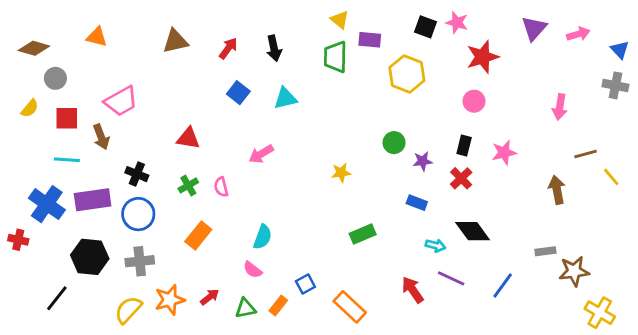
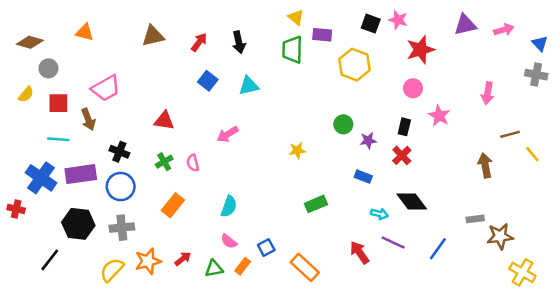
purple triangle: (534, 28) -> (465, 25), turned 35
pink star: (504, 153) -> (439, 116), moved, turned -30
pink semicircle: (253, 270) -> (229, 241), moved

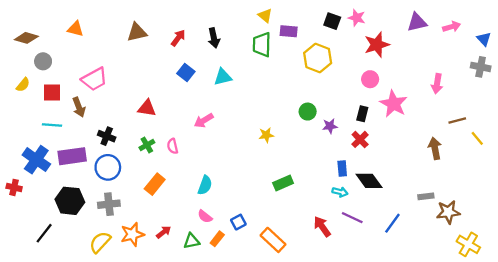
pink star: (439, 116) -> (394, 104), size x1.4
blue rectangle: (363, 177) -> (342, 168), moved, turned 64

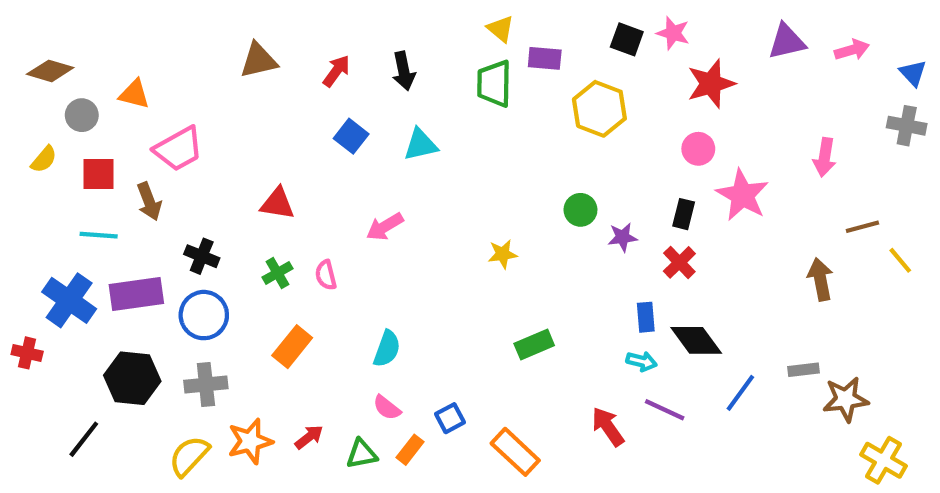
orange triangle: (75, 29) -> (134, 94), moved
blue line: (392, 223) -> (740, 393), moved

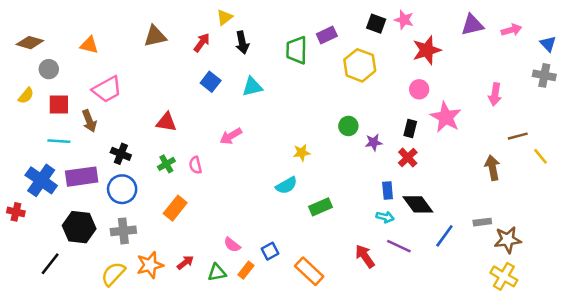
yellow triangle: (501, 29) -> (224, 17), moved, turned 42
purple rectangle: (545, 58) -> (327, 35), turned -30
orange triangle: (134, 94) -> (89, 45), moved
cyan semicircle: (387, 349) -> (286, 185), moved, turned 40
yellow cross: (883, 460) -> (504, 276), moved

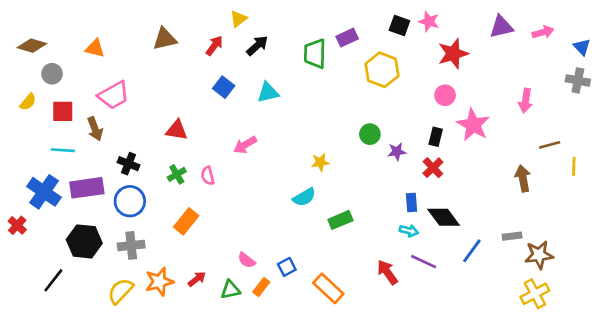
black arrow: (242, 43) -> (257, 46), turned -120
yellow line: (540, 156) -> (574, 166), turned 42
red cross: (16, 212) -> (17, 225), turned 30
yellow cross: (504, 276) -> (535, 294), turned 32

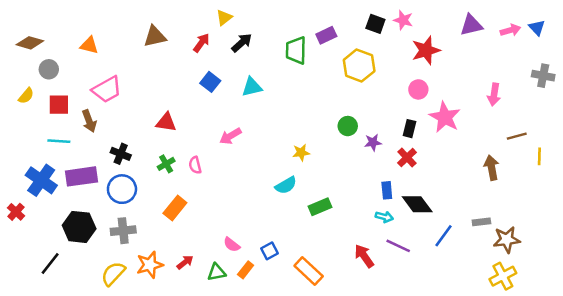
blue triangle: (582, 47) -> (537, 28), moved

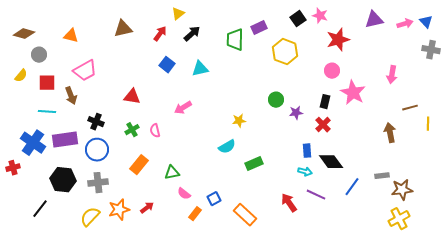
black square: (375, 24) -> (298, 19), turned 35
gray cross: (543, 76) -> (431, 50), moved
red cross: (16, 212) -> (13, 168), turned 32
green triangle: (217, 272) -> (172, 173), moved

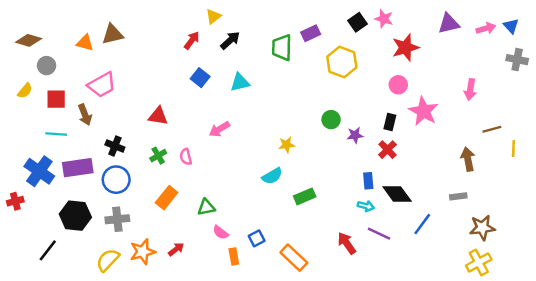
brown triangle: (123, 29) -> (113, 34), moved
gray rectangle: (382, 176) -> (458, 196), moved
orange rectangle: (195, 214) -> (234, 256), turned -48

